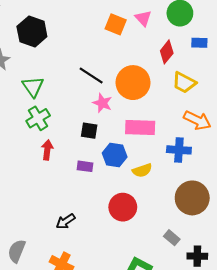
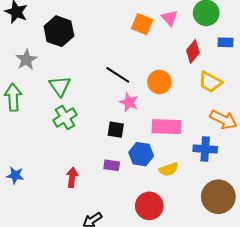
orange circle: (133, 83) -> (159, 82), size x0.7
red arrow: (47, 150) -> (72, 177), moved

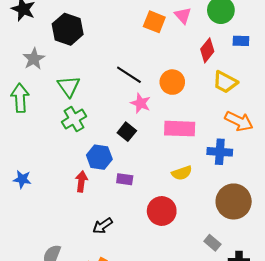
black square: (116, 130) -> (127, 132), turned 30
blue hexagon: (141, 154) -> (99, 157), moved
purple rectangle: (112, 165) -> (125, 179), moved

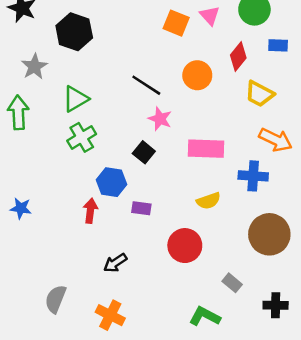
orange circle: (172, 82) -> (197, 75), moved
green triangle: (69, 86) -> (75, 99), turned 35
gray rectangle: (212, 243) -> (232, 283), moved

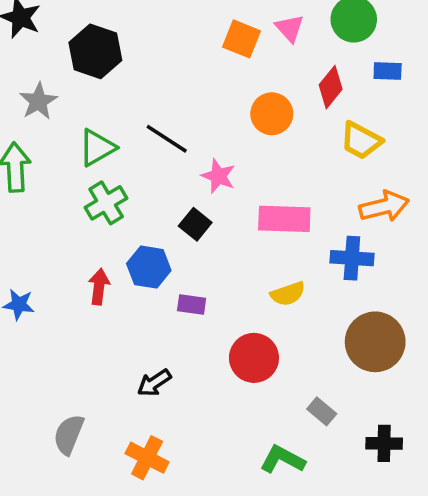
black line: (146, 85) -> (167, 139), moved
orange arrow: (276, 140) -> (384, 206), turned -40
red arrow: (90, 211) -> (99, 287), moved

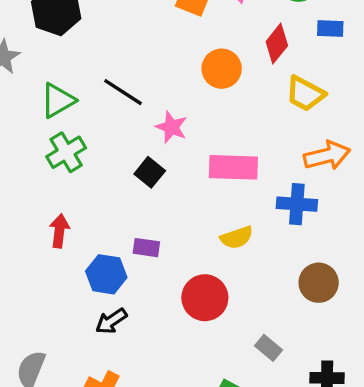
blue hexagon: (149, 267) -> (106, 274), moved
brown circle: (375, 342) -> (319, 283), size x0.7

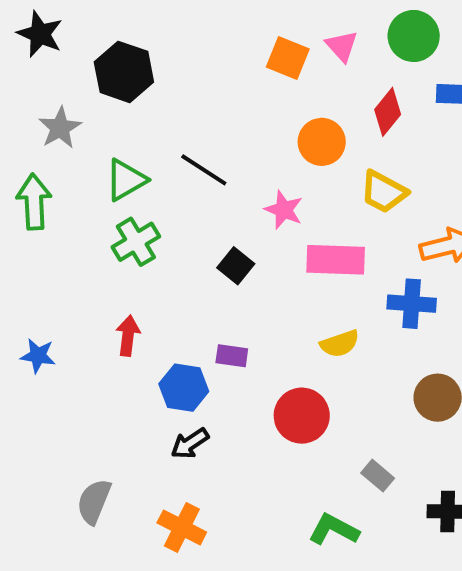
yellow trapezoid: (305, 94) -> (384, 192), moved
pink star: (171, 127) -> (284, 210), moved

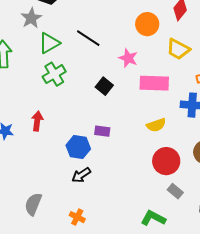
gray star: (60, 128) -> (31, 18), moved
red arrow: (128, 336) -> (37, 121), moved
red circle: (302, 416) -> (166, 161), moved
orange cross: (182, 527) -> (77, 217), size x0.7

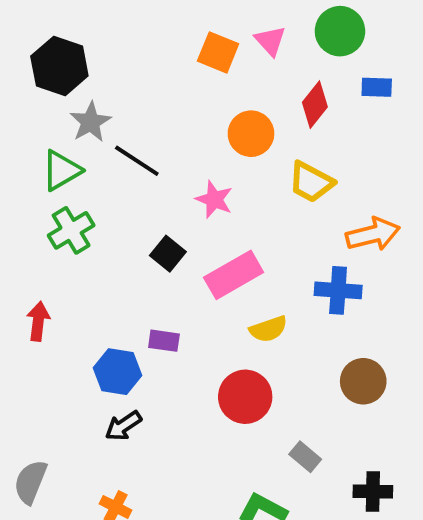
gray star: (31, 18) -> (90, 122), moved
pink rectangle: (154, 83) -> (234, 275), moved, turned -32
red circle: (166, 161) -> (245, 397), moved

